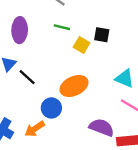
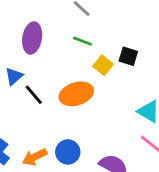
orange ellipse: (74, 86) -> (76, 94), moved
blue circle: (51, 108) -> (68, 152), moved

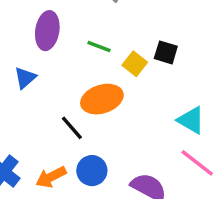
green line: (83, 41) -> (99, 47), moved
black line: (34, 95) -> (72, 128), moved

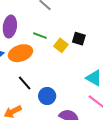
orange ellipse: (102, 99) -> (20, 53), moved
blue circle: (92, 171) -> (47, 96), moved

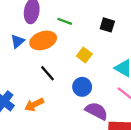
yellow square: (61, 45) -> (84, 55), moved
blue circle: (47, 96) -> (82, 87), moved

